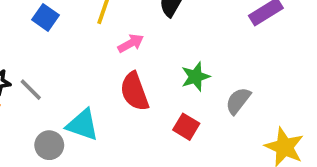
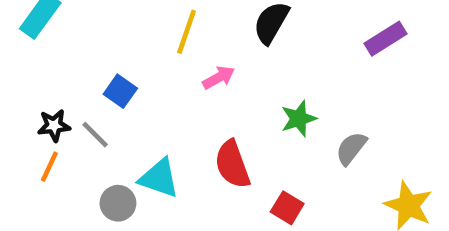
blue square: (46, 17) -> (120, 91), moved
red semicircle: (134, 91) -> (232, 164), moved
red square: (186, 127) -> (287, 208), moved

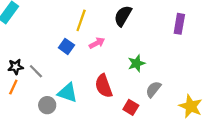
purple rectangle: (386, 39) -> (179, 24), turned -48
blue square: (120, 91) -> (66, 46), moved
gray semicircle: (351, 148) -> (153, 89), moved

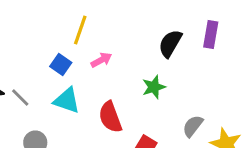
black semicircle: (123, 16) -> (170, 44), moved
gray semicircle: (153, 89) -> (193, 126), moved
cyan triangle: (68, 93) -> (67, 101), moved

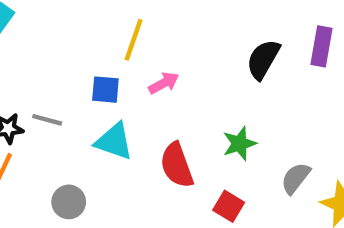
blue square: (61, 65) -> (105, 90), turned -30
green star: (154, 87) -> (239, 144), moved
gray line: (20, 98) -> (47, 120), moved, turned -30

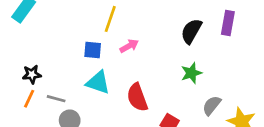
gray line: (47, 120) -> (56, 99), moved
green star: (239, 144) -> (191, 73), moved

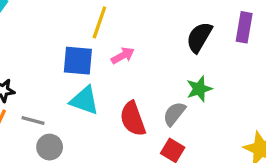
blue square: (93, 50) -> (78, 61), size x1.4
gray semicircle: (212, 105) -> (174, 114), moved

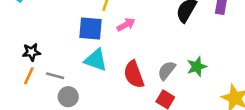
green star: (199, 89) -> (197, 67), moved

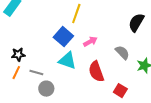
pink arrow: (126, 25) -> (90, 42), moved
blue square: (91, 28) -> (63, 37), turned 36
gray semicircle: (167, 70) -> (122, 53), moved, turned 98

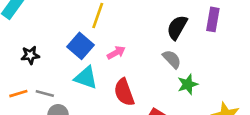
gray semicircle: (122, 53) -> (172, 59), moved
black star: (18, 55) -> (30, 55), moved
orange line: (16, 73) -> (18, 94), turned 48

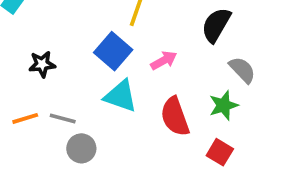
black semicircle: (177, 27) -> (216, 25), moved
green star: (188, 84) -> (224, 105), moved

